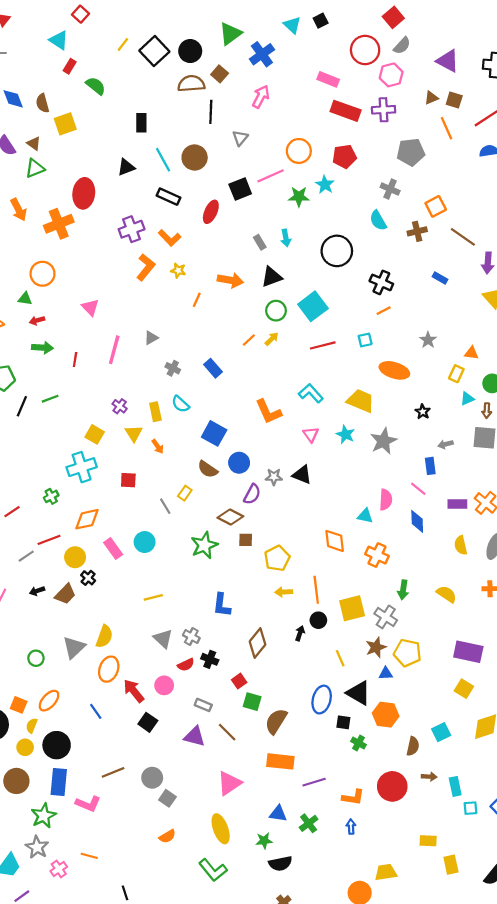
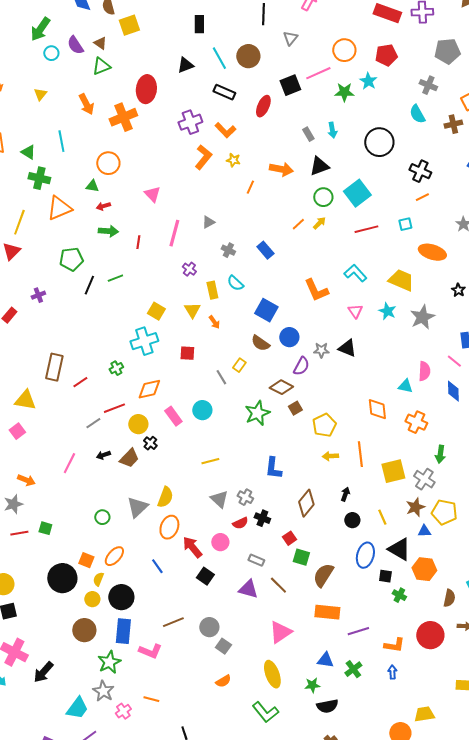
purple cross: (120, 406) -> (189, 269), moved
brown square: (246, 540) -> (295, 408), turned -32
black circle: (318, 620) -> (352, 520), moved

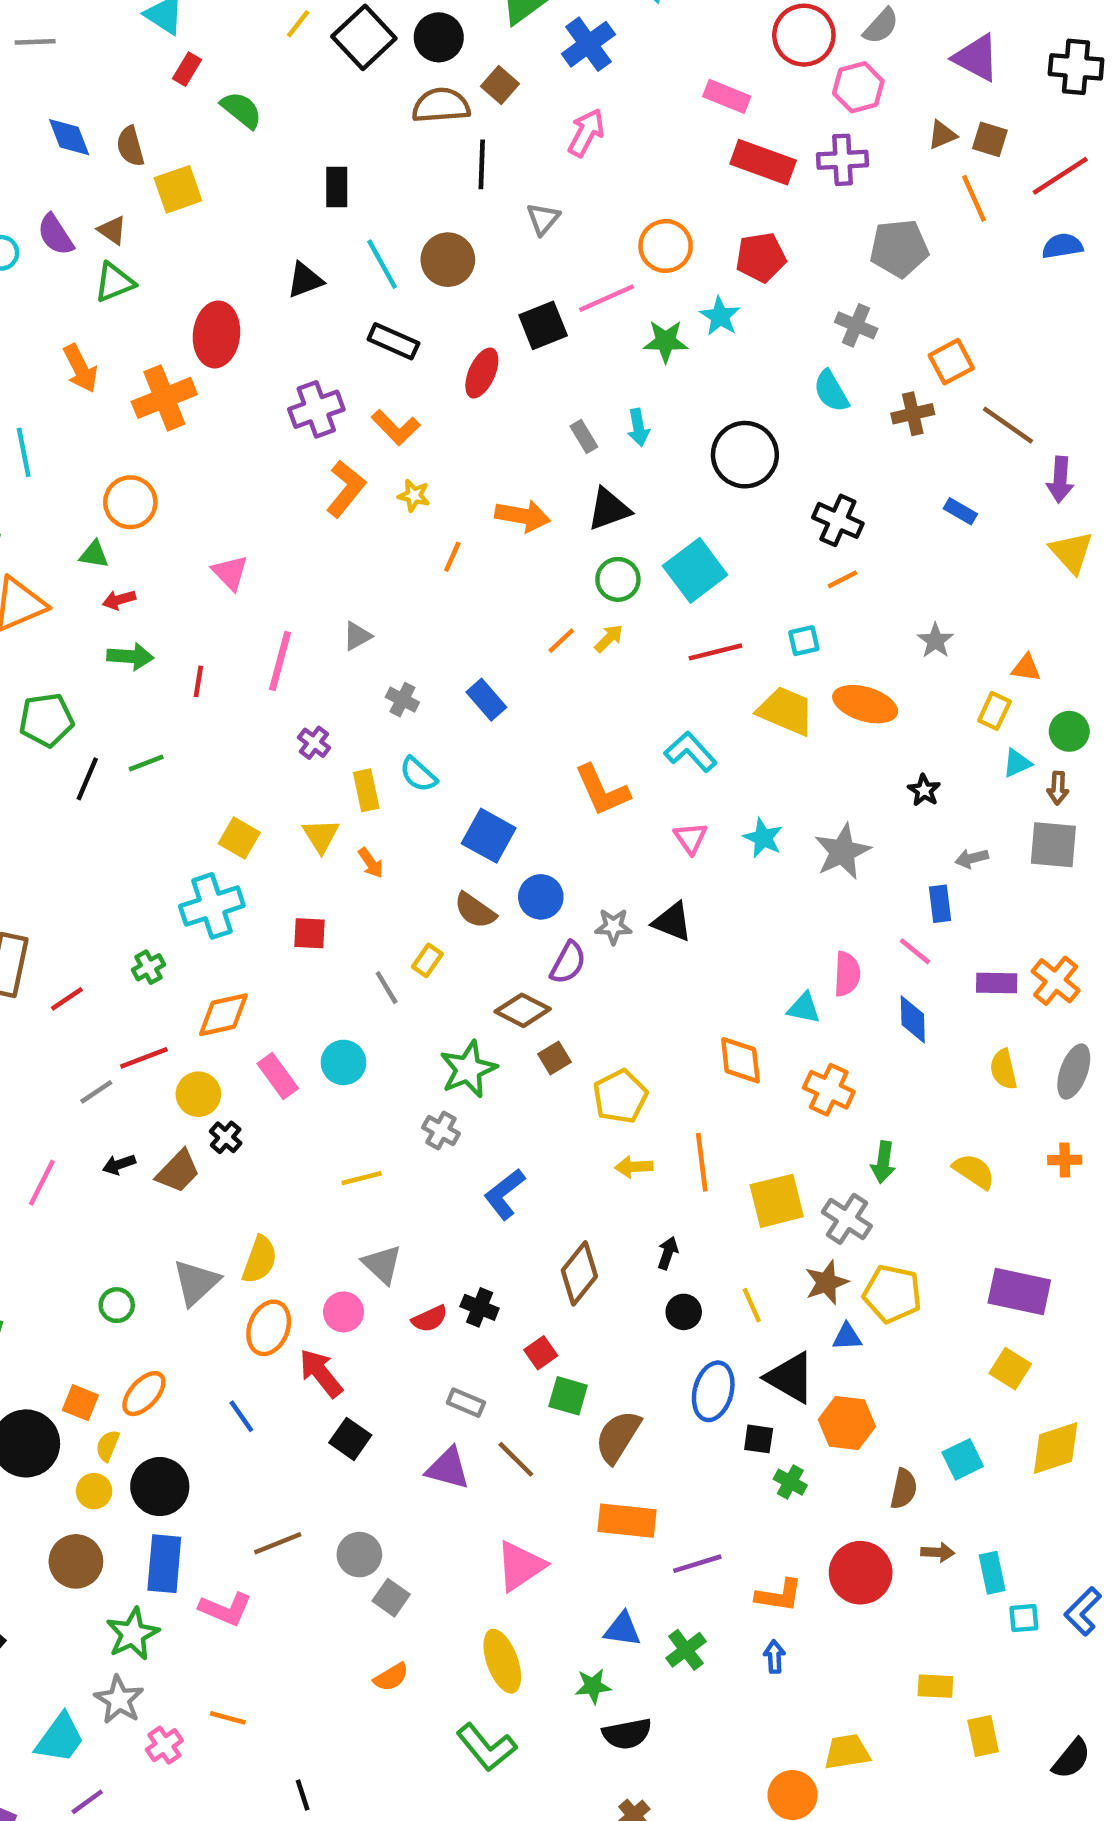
yellow trapezoid: (401, 280) -> (786, 711), moved
blue L-shape: (273, 468) -> (505, 1194), turned 45
gray cross: (245, 497) -> (441, 1130), moved
pink circle: (220, 542) -> (344, 1312), moved

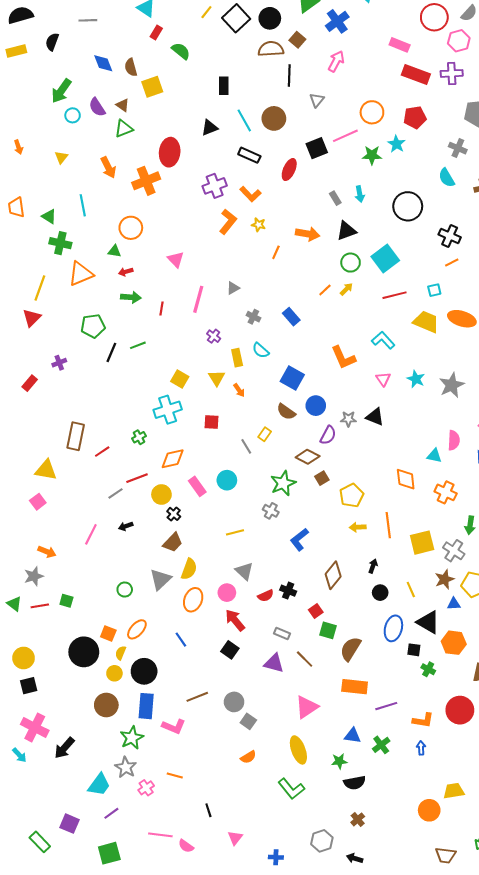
brown trapezoid: (178, 1171) -> (173, 543), moved
red arrow: (321, 1373) -> (235, 620), moved

